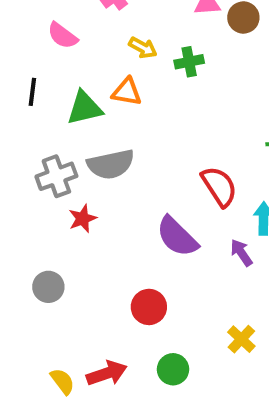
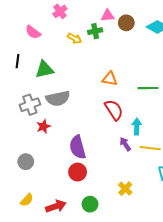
green cross: (189, 62) -> (95, 31), moved
orange triangle: (127, 92) -> (110, 79), moved
purple semicircle: (177, 237) -> (78, 147), moved, turned 30
yellow semicircle: (62, 381) -> (27, 200), moved, turned 80

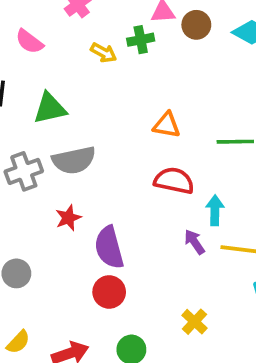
red semicircle: (114, 110) -> (174, 181), turned -45
red star: (43, 126) -> (68, 218), moved

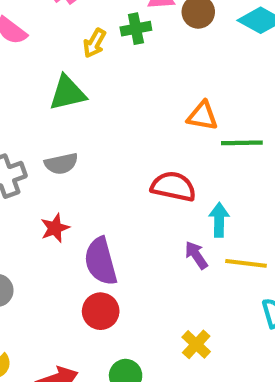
yellow arrow: (104, 53) -> (94, 43), turned 90
green triangle: (50, 108) -> (67, 93), moved
orange triangle: (167, 125) -> (202, 116), moved
gray semicircle: (74, 160) -> (61, 164), size x0.7

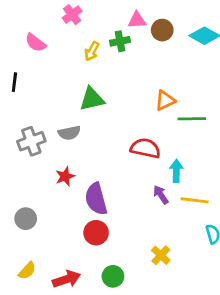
green triangle: (67, 93) -> (92, 99), moved
orange triangle: (202, 116) -> (165, 100), turned -35

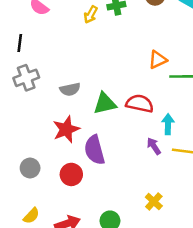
green triangle: (92, 99) -> (105, 104), moved
gray cross: (31, 141) -> (26, 78), moved
red star: (65, 176) -> (66, 129), size x1.5
red circle: (96, 233) -> (71, 174), moved

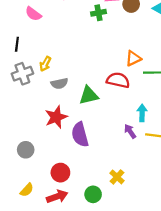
yellow arrow: (91, 15) -> (45, 64), moved
red semicircle: (140, 104) -> (118, 80), moved
red circle: (71, 174) -> (60, 173), moved
yellow cross: (154, 202) -> (117, 177), moved

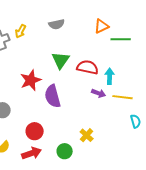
red semicircle: (118, 80) -> (88, 67), moved
gray semicircle: (59, 83) -> (57, 24), moved
green triangle: (89, 95) -> (61, 60), turned -42
purple arrow: (130, 131) -> (99, 93), turned 144

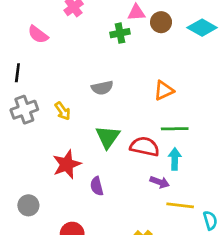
yellow arrow: (21, 31) -> (63, 111), moved, turned -64
green line: (121, 39) -> (175, 129), moved
purple semicircle: (53, 96) -> (97, 186), size x0.6
yellow line: (123, 97) -> (180, 205), moved

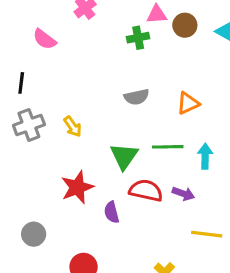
gray semicircle: (102, 88) -> (137, 97), moved
green line: (175, 129) -> (168, 147), moved
red semicircle: (145, 147) -> (146, 190), moved
cyan arrow: (175, 159) -> (205, 156), moved
purple arrow: (160, 182) -> (183, 194), moved

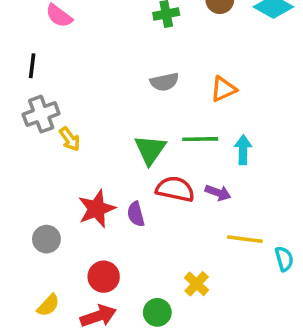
yellow arrow: (73, 127) -> (70, 139), moved
red star: (77, 187) -> (97, 209), moved

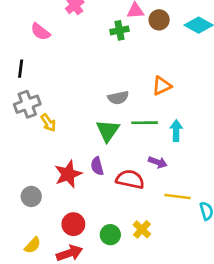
gray semicircle: (164, 82) -> (118, 98), moved
red semicircle: (175, 189) -> (130, 179), moved
purple semicircle: (136, 214) -> (97, 166), moved
green circle: (157, 312) -> (110, 235), moved

